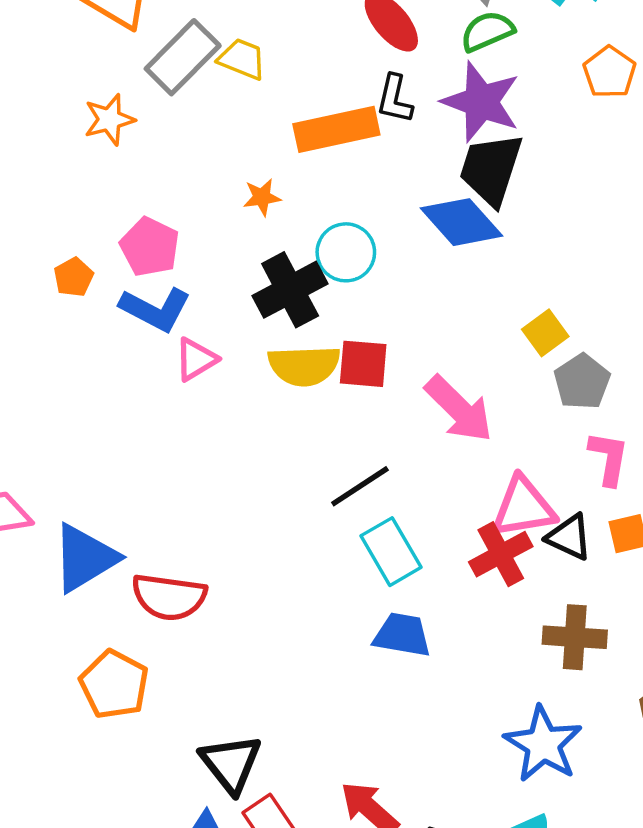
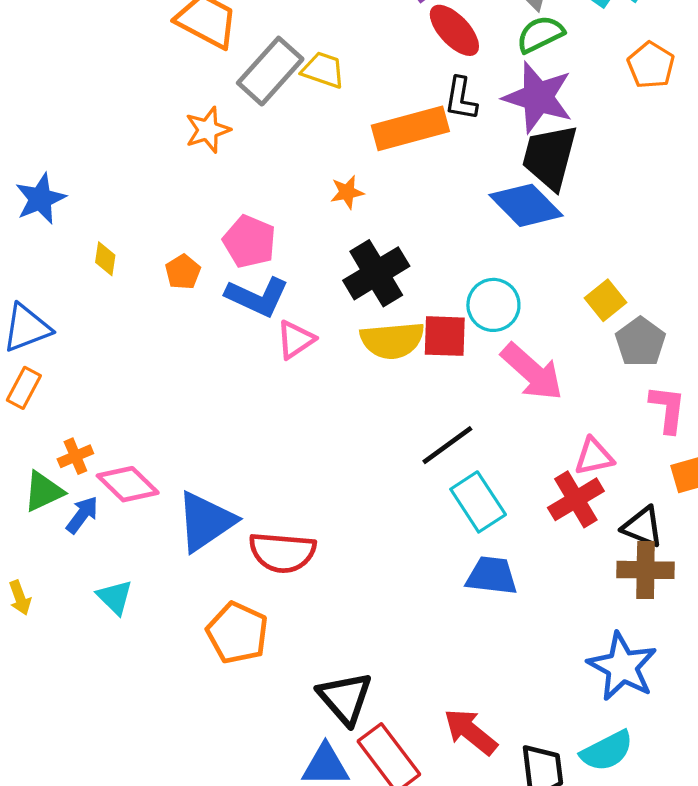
cyan circle: (346, 252) -> (493, 305), moved
pink triangle: (523, 507) -> (594, 456), size x0.7
black triangle: (569, 537) -> (643, 527), moved

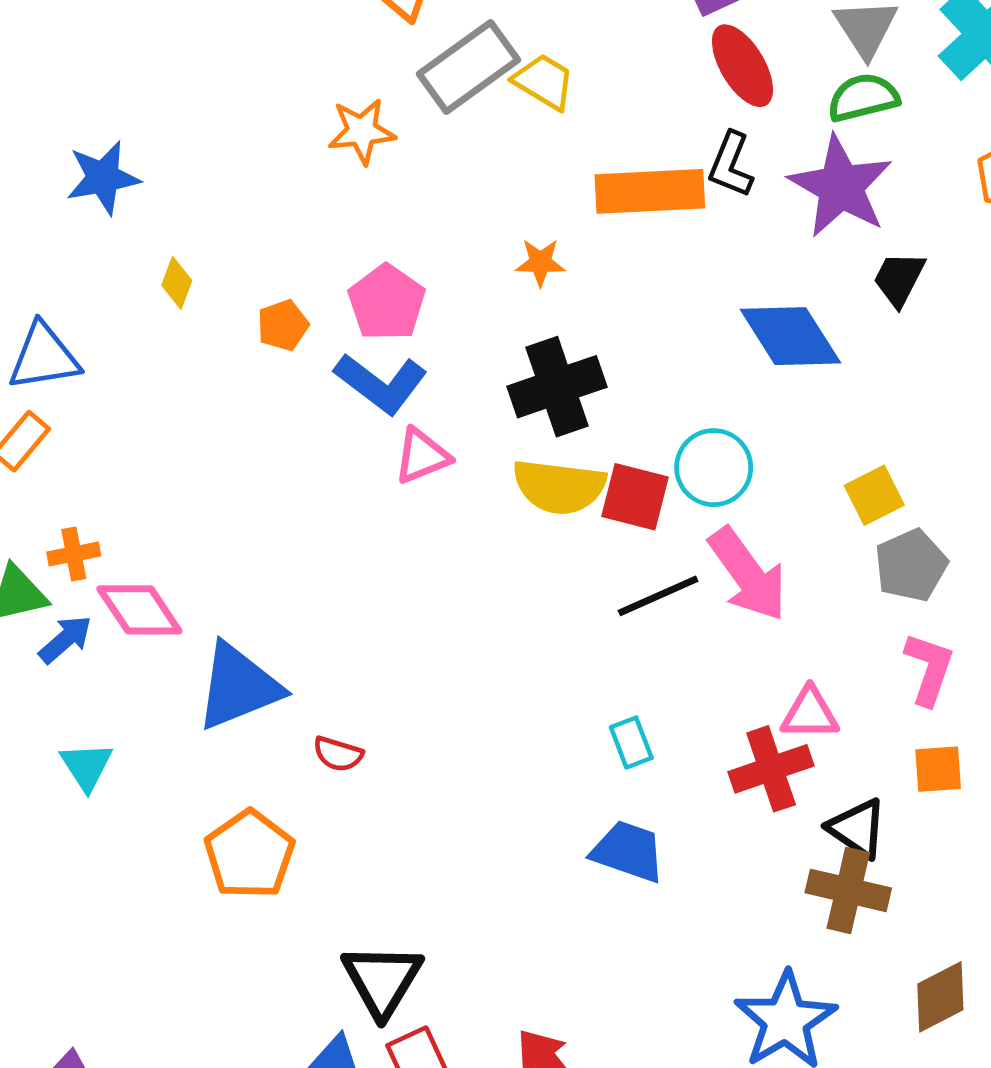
black trapezoid: (550, 157) -> (899, 279), moved, size x0.6
black line: (447, 445) -> (658, 596), moved
cyan rectangle: (478, 502) -> (631, 743), size x0.6
red semicircle: (282, 552) -> (338, 754), size x0.5

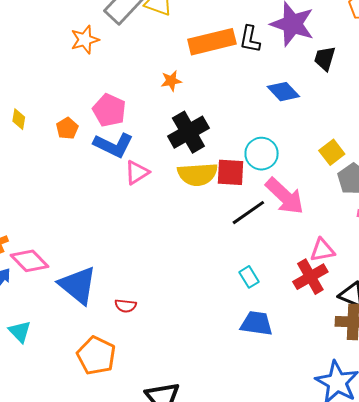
black L-shape: (731, 165) -> (250, 39), moved
blue diamond: (790, 336) -> (283, 92), size x0.7
blue triangle: (238, 687) -> (78, 285), turned -48

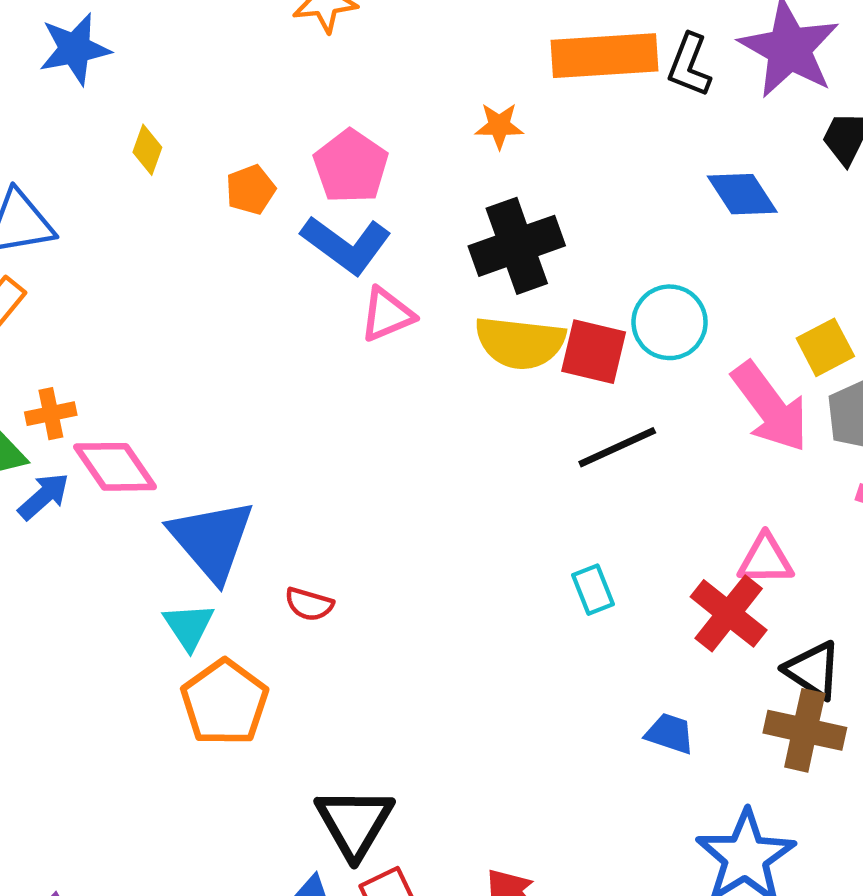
pink arrow: (285, 196) -> (770, 407), moved
red cross: (310, 277) -> (729, 613), turned -32
blue trapezoid: (257, 323) -> (670, 733), moved, size x0.7
cyan triangle: (20, 331) -> (189, 626), moved

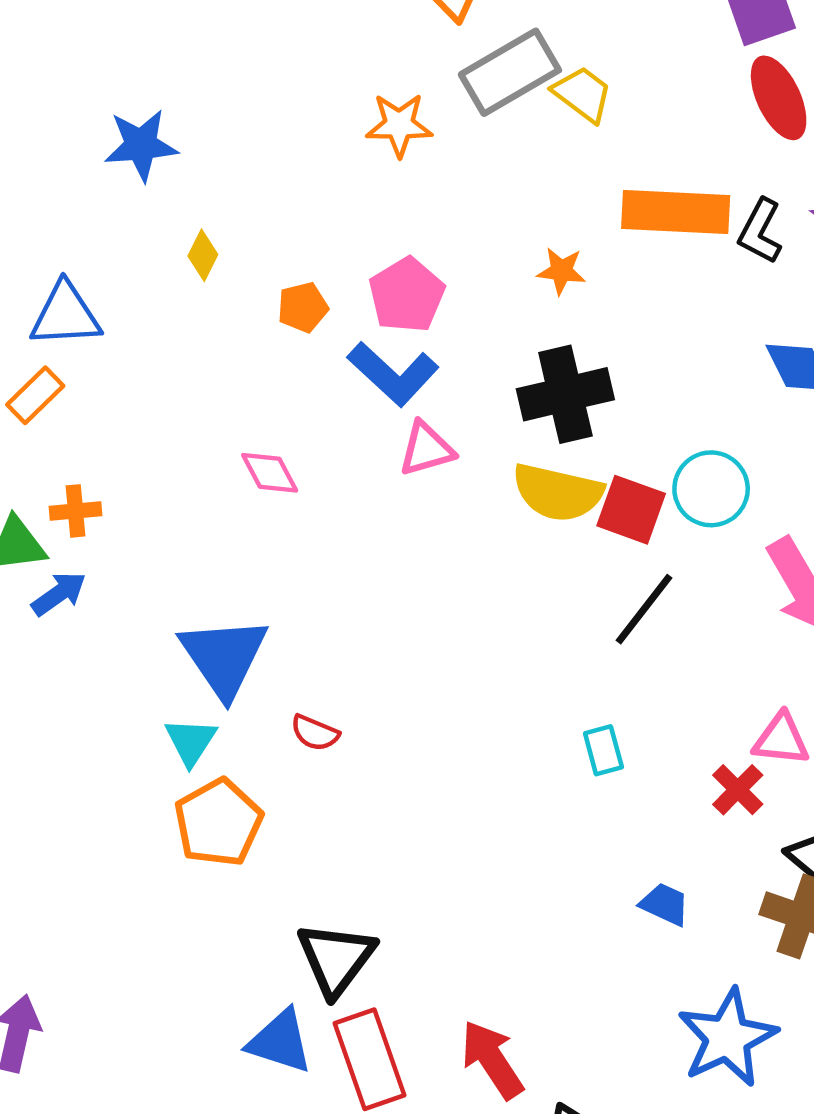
black line: (617, 447) -> (644, 609), turned -34
pink diamond: (115, 467) -> (270, 473), moved, size x0.7
red cross: (729, 613) -> (738, 790), size x0.7

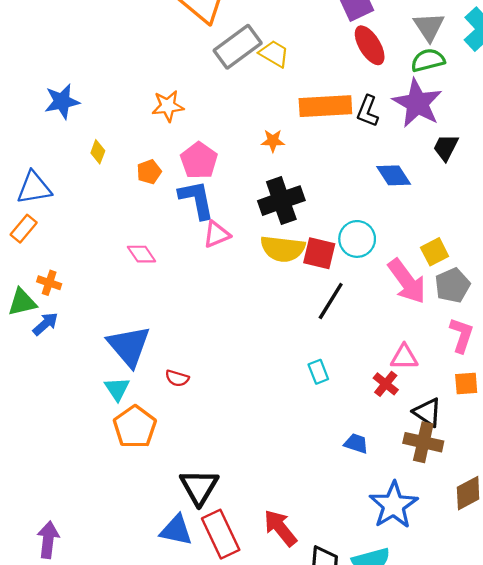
orange star: (399, 125) -> (168, 106), moved
blue L-shape: (393, 374) -> (196, 200), turned -138
orange cross: (76, 511) -> (49, 283), turned 30

